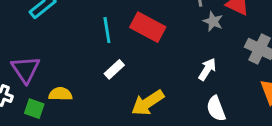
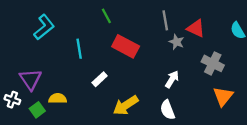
cyan line: (107, 30) -> (79, 49), moved
green square: (34, 109) -> (37, 110), turned 35
white semicircle: (216, 109) -> (167, 110), moved

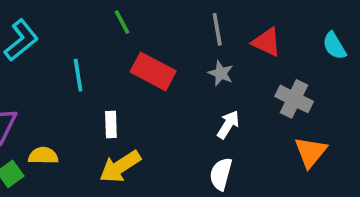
gray star: (177, 42) -> (221, 73), moved
white rectangle: (100, 79) -> (111, 125), turned -49
yellow arrow: (126, 105) -> (120, 167), moved
white semicircle: (167, 110) -> (221, 174), turned 36

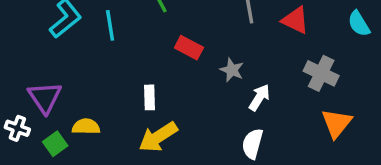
red rectangle: (153, 71) -> (189, 48), size x0.7
gray star: (221, 73) -> (232, 70), moved
cyan line: (78, 75) -> (110, 25), moved

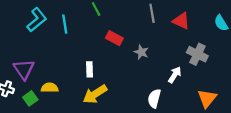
white arrow: (259, 97) -> (175, 75), moved
orange triangle: (337, 123) -> (207, 98), moved

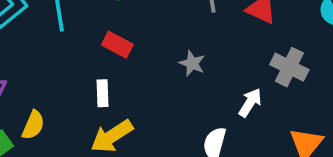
red rectangle: (114, 38) -> (117, 45), moved
yellow semicircle: (50, 88) -> (33, 125), turned 112

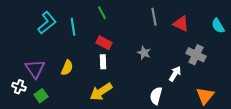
white rectangle: (102, 93) -> (103, 62), moved
yellow semicircle: (33, 125) -> (67, 68), moved

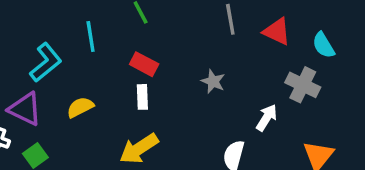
cyan L-shape: (47, 23) -> (46, 62), moved
cyan semicircle: (218, 26) -> (323, 45), moved
yellow semicircle: (67, 68) -> (80, 107), turned -140
purple triangle: (35, 69) -> (25, 109), turned -30

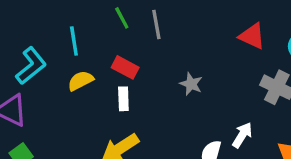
gray line: (230, 19) -> (156, 25), moved
yellow semicircle: (80, 107) -> (81, 81), moved
white arrow: (267, 118) -> (242, 135), moved

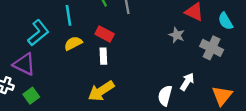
gray star: (191, 84) -> (177, 35), moved

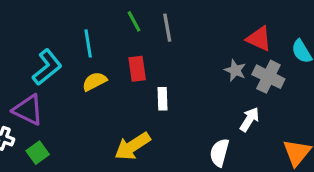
red rectangle: (105, 34) -> (137, 69), turned 54
gray cross: (212, 48) -> (268, 77), moved
white rectangle: (103, 56) -> (162, 99), moved
white arrow: (187, 82) -> (249, 119), moved

